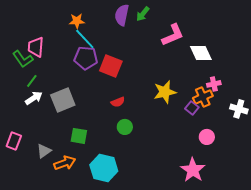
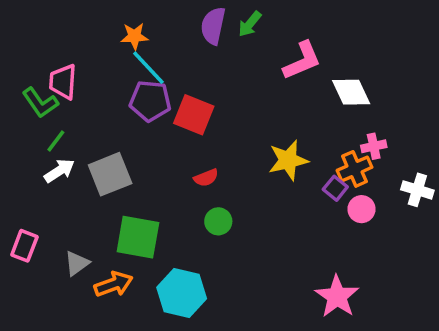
green square: (79, 136) -> (138, 237), size x1.5
pink circle: (207, 137) -> (361, 209), moved

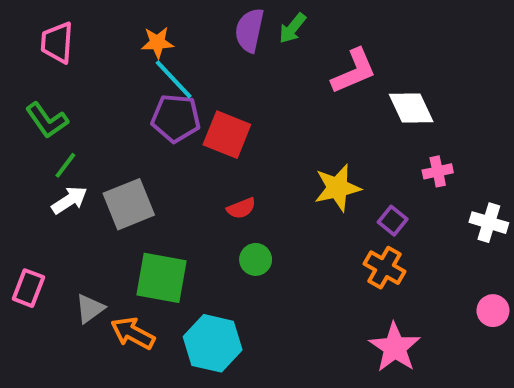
pink trapezoid: (63, 82) -> (57, 43), moved
orange cross: (355, 169) -> (385, 268), moved, turned -36
pink circle: (361, 209) -> (493, 311), moved
orange arrow: (114, 284) -> (133, 333), turned -132

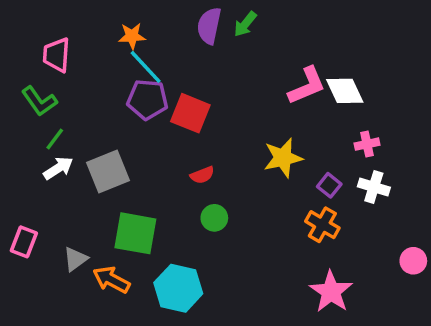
pink trapezoid: (57, 43) -> (56, 55), moved
pink L-shape: (354, 71) -> (307, 86), moved
white cross: (489, 223) -> (374, 187), moved

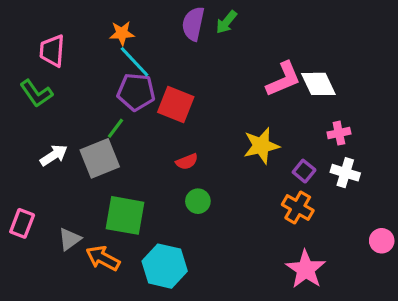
green line: (55, 139) -> (116, 128), moved

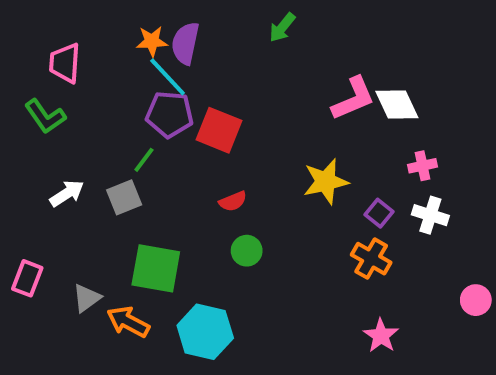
purple semicircle: (193, 24) -> (185, 43), moved
gray square: (100, 158) -> (124, 197), size x0.7
pink star: (306, 269) -> (381, 336), size x0.7

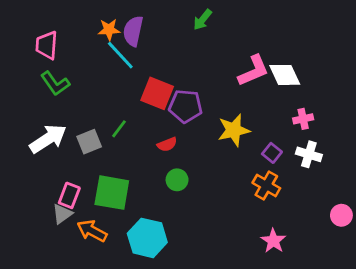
purple pentagon: (170, 114) -> (186, 106), moved
green L-shape: (45, 116) -> (55, 83), moved
green line: (144, 160) -> (119, 129), moved
white arrow: (67, 193) -> (48, 139), size x1.5
pink rectangle: (27, 278) -> (69, 195), moved

